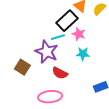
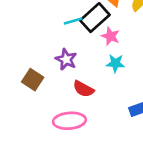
cyan line: (58, 37) -> (73, 21), moved
purple star: (47, 52) -> (66, 59), size x0.7

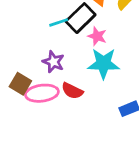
cyan star: (115, 63) -> (103, 63), size x1.6
pink ellipse: (69, 121) -> (42, 93), moved

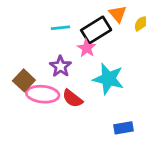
cyan line: (59, 22) -> (61, 28), moved
pink star: (97, 36) -> (87, 48), moved

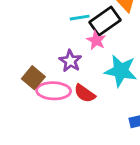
cyan line: (61, 28) -> (80, 18), moved

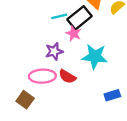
purple star: (70, 61) -> (54, 51), turned 30
brown square: (33, 78) -> (25, 100), moved

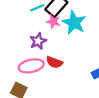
cyan star: (95, 56) -> (74, 23), moved, turned 30

